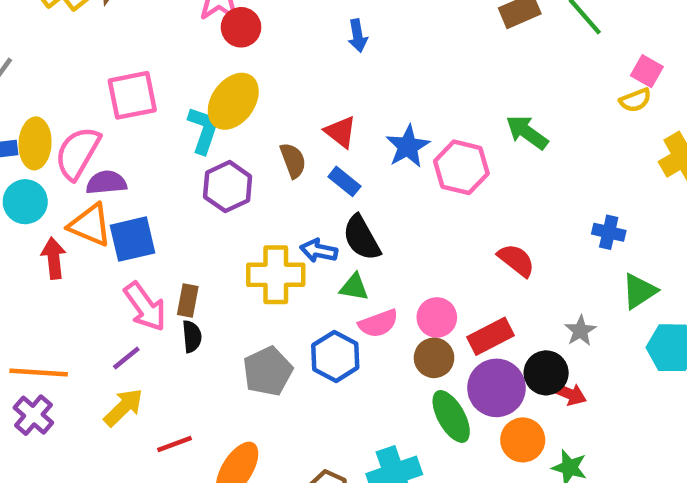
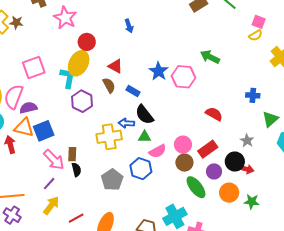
red circle: (241, 27) -> (87, 42), moved
red triangle: (341, 132) -> (115, 66), moved
purple circle: (496, 388) -> (214, 171), size x0.6

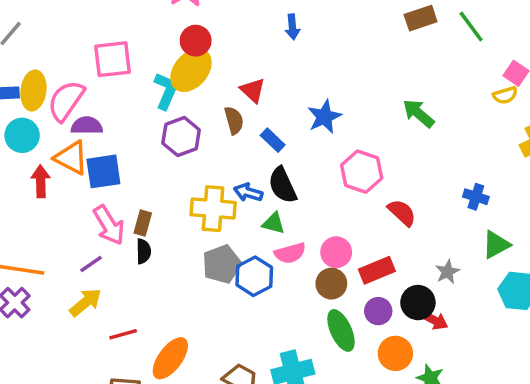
red circle: (87, 42) -> (196, 41), moved
pink hexagon: (184, 77) -> (362, 172), moved
gray pentagon: (112, 180) -> (222, 264), moved

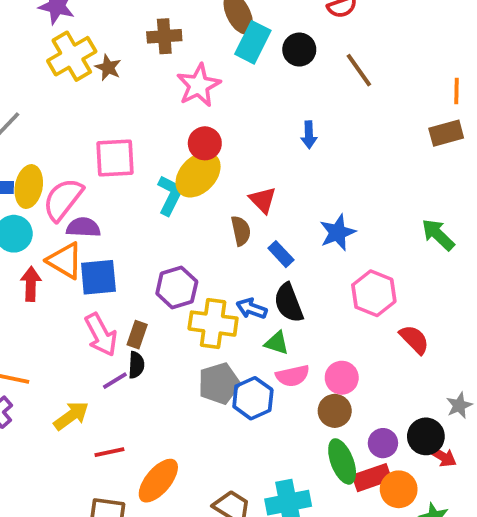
purple hexagon: (181, 136) -> (177, 287), moved
purple line: (91, 264) -> (115, 381), moved
red rectangle: (377, 270) -> (372, 478), moved

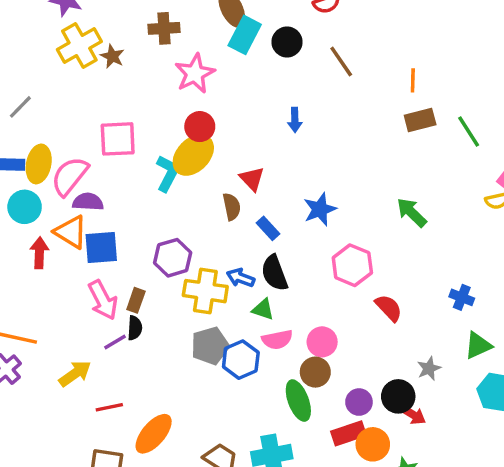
orange line: (457, 91) -> (413, 80), moved
green ellipse: (342, 461) -> (298, 401), moved

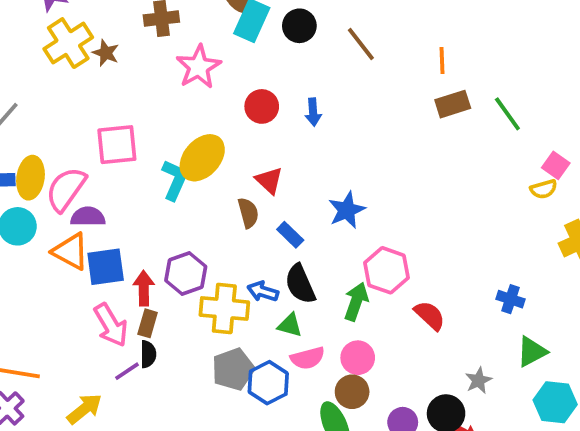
red circle: (200, 127) -> (262, 106), moved
green arrow: (412, 212) -> (356, 302), moved, turned 68
red arrow: (39, 253) -> (144, 288), moved

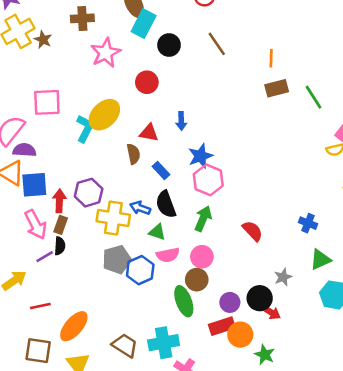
black circle: (299, 26) -> (169, 45), moved
blue arrow: (313, 112) -> (181, 121), moved
red triangle: (269, 180) -> (149, 133), turned -36
pink hexagon: (386, 270) -> (208, 180), moved

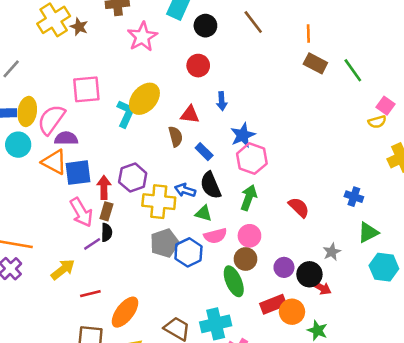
red circle: (147, 82) -> (198, 66), moved
brown rectangle: (277, 88) -> (315, 63), turned 45
purple circle: (230, 302) -> (284, 267), moved

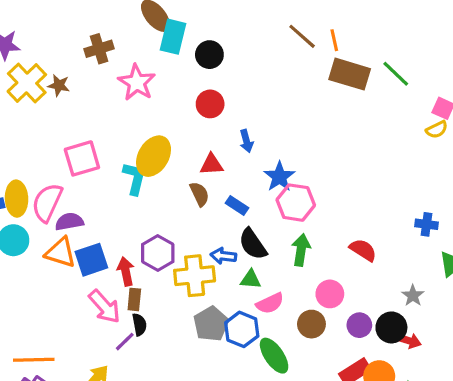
brown line: (253, 22) -> (302, 36), moved
brown rectangle: (315, 63) -> (350, 74), size x1.4
pink circle: (249, 236) -> (330, 294), moved
green ellipse: (234, 281) -> (274, 356), moved

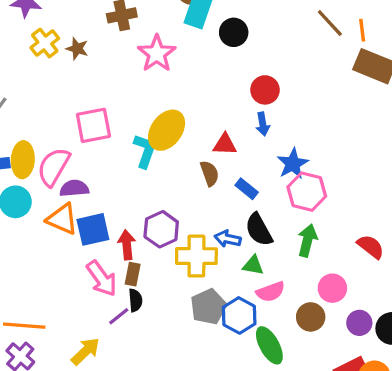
yellow cross: (27, 83) -> (45, 43), size x0.7
red circle: (210, 104) -> (265, 90), moved

